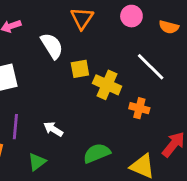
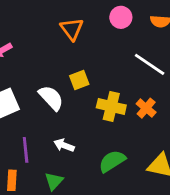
white semicircle: (52, 46) -> (51, 98), moved
yellow cross: (107, 85) -> (111, 106), moved
orange cross: (139, 108) -> (146, 108), turned 36

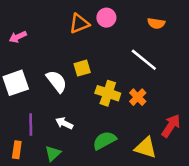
pink circle: (121, 17) -> (106, 18), moved
orange triangle: (72, 29) -> (79, 24), turned 40

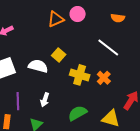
yellow square: (82, 68) -> (59, 55), turned -32
white semicircle: (57, 81) -> (38, 66), turned -36
white arrow: (64, 123) -> (45, 100), turned -96

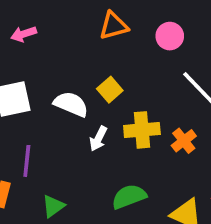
pink circle: (78, 14) -> (170, 36), moved
yellow cross: (80, 75) -> (142, 130), turned -30
white arrow: (45, 100) -> (98, 139), moved

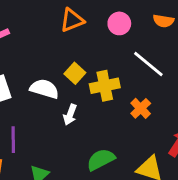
yellow cross: (142, 130) -> (105, 86), moved

